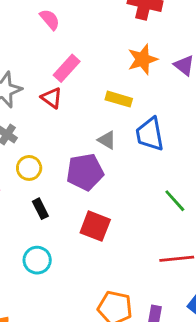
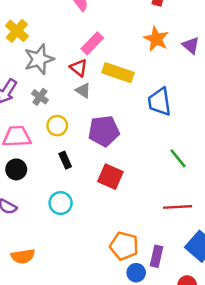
orange star: (143, 59) -> (156, 39), turned -30
yellow rectangle: (119, 99) -> (118, 73), moved, size x1.4
gray triangle: (107, 140) -> (83, 90), moved

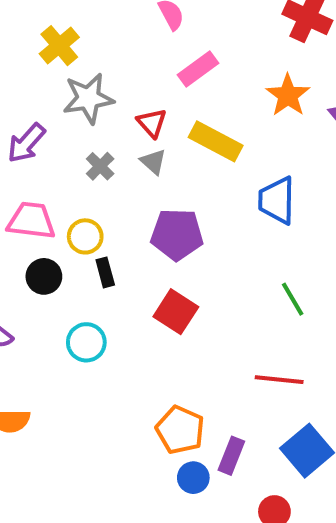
pink rectangle: (92, 43) -> (198, 69), moved
gray cross: (40, 97) -> (100, 166), moved
yellow circle: (57, 126) -> (85, 236), moved
black circle: (16, 169) -> (44, 276), moved

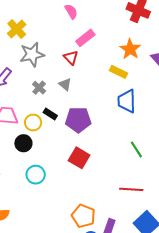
red triangle: (152, 123) -> (71, 58), moved
yellow rectangle: (216, 141) -> (119, 72), moved, size x0.7
black rectangle: (105, 272) -> (50, 114), moved, turned -40
black circle: (44, 276) -> (23, 143), moved

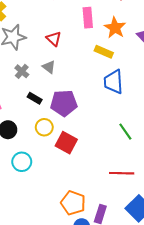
pink rectangle: (85, 38) -> (88, 18), moved, turned -54
yellow circle: (33, 123) -> (44, 127), moved

